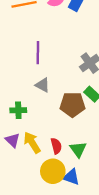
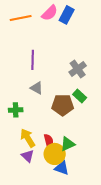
purple triangle: (13, 140) -> (28, 156), moved
green triangle: (78, 149) -> (68, 144), turned 42
yellow circle: (53, 171) -> (55, 154), moved

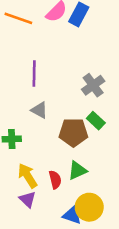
orange line: (21, 18) -> (18, 18), turned 30
green triangle: (68, 144) -> (77, 170), moved
yellow circle: (55, 154) -> (89, 207), moved

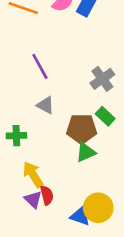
purple line: (34, 73) -> (40, 66), turned -30
green triangle: (77, 170) -> (86, 152), moved
red semicircle: (55, 180) -> (47, 195), moved

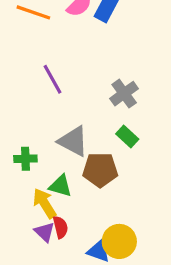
gray triangle: (46, 105) -> (73, 141), moved, size x1.5
brown pentagon: (82, 129) -> (100, 170), moved
green triangle: (86, 152) -> (60, 186), moved, turned 40

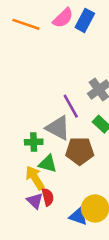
purple line: (52, 79) -> (71, 106), moved
green cross: (25, 159) -> (34, 142), moved

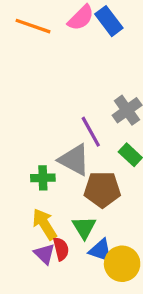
blue rectangle: (85, 20) -> (109, 21), turned -65
green triangle: (48, 164) -> (84, 227), moved, turned 42
blue triangle: (78, 216) -> (101, 251), moved

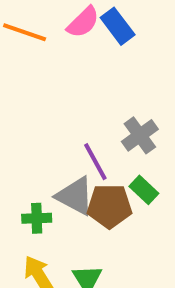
brown pentagon: (102, 189) -> (109, 206), moved

